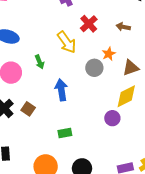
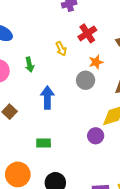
yellow arrow: (67, 42) -> (61, 49), size x0.6
orange star: (109, 54) -> (96, 62), moved

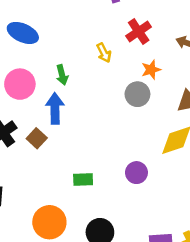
blue arrow: (47, 98) -> (55, 108), moved
purple circle: (96, 136) -> (136, 173), moved

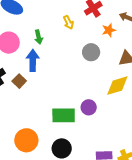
orange star: (151, 70) -> (109, 30), moved
green rectangle: (83, 179) -> (64, 115), moved, size x1.6

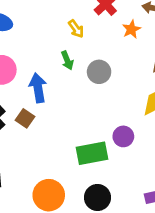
green arrow: (39, 37) -> (67, 60), moved
gray circle: (91, 52) -> (99, 72), moved

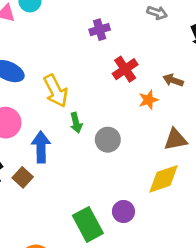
yellow arrow: (76, 29) -> (56, 91), moved, size x1.6
green rectangle: (92, 153) -> (88, 224), turned 64

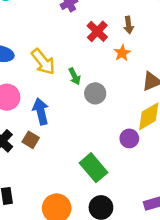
brown arrow: (173, 80) -> (129, 25), moved, turned -105
green arrow: (76, 123) -> (75, 76), moved
purple circle: (123, 211) -> (129, 138), moved

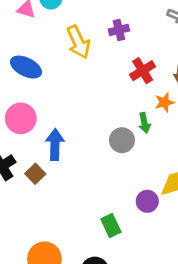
yellow arrow: (43, 62) -> (78, 42), moved
green arrow: (75, 76) -> (144, 123), moved
green rectangle: (93, 168) -> (111, 225), moved, size x0.7

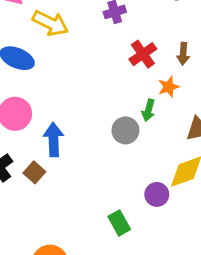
yellow arrow: (78, 42) -> (50, 23), moved, turned -36
green arrow: (144, 123) -> (148, 110), turned 30

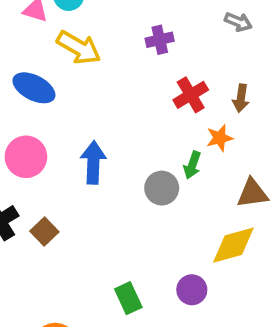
blue arrow: (54, 140) -> (93, 163), moved
purple circle: (157, 194) -> (192, 290), moved
green rectangle: (119, 223) -> (128, 298), moved

